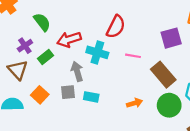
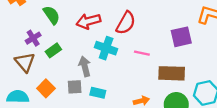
red arrow: (69, 39) -> (88, 21), moved
brown rectangle: (163, 75) -> (172, 73), turned -50

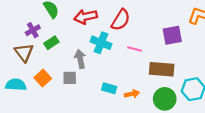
cyan rectangle: (98, 93) -> (109, 88), moved

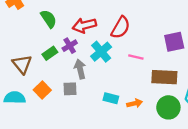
purple cross: (33, 30) -> (70, 46), moved
cyan cross: (101, 43) -> (101, 52), turned 30

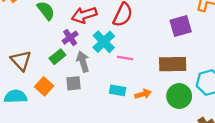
green rectangle: (50, 53) -> (57, 57), moved
pink line: (136, 57) -> (125, 58), moved

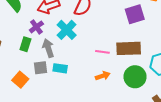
green rectangle: (57, 57) -> (25, 44), turned -32
pink line: (125, 58) -> (102, 52), moved
orange square: (44, 86) -> (20, 80), moved
cyan rectangle: (118, 90) -> (60, 68), moved

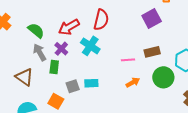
gray arrow: (48, 48) -> (40, 52), moved
brown rectangle: (129, 48) -> (152, 52), size x0.7

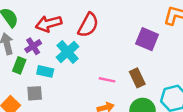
purple square: (152, 18) -> (147, 39), turned 36
brown rectangle: (152, 52) -> (137, 78), turned 63
cyan rectangle: (91, 83) -> (45, 71), moved

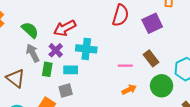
red semicircle: (88, 25) -> (121, 15), moved
purple square: (147, 39) -> (152, 23), turned -36
cyan cross: (68, 52) -> (86, 49), turned -30

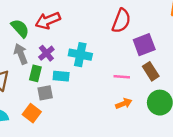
purple square: (152, 23) -> (144, 45), moved
red arrow: (65, 28) -> (48, 20), moved
gray square: (66, 91) -> (45, 93), moved

